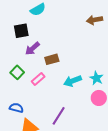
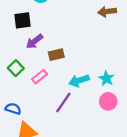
purple line: (59, 116) -> (63, 103), moved

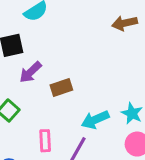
pink rectangle: (39, 77) -> (45, 141), moved, turned -49

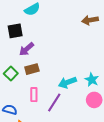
brown rectangle: (61, 87) -> (32, 69), moved

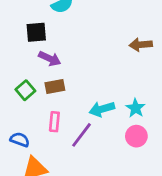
brown arrow: (90, 20) -> (141, 45), moved
purple arrow: (27, 49) -> (50, 59), turned -119

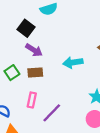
black square: (36, 32) -> (26, 28), turned 35
cyan arrow: (102, 109) -> (73, 62), moved

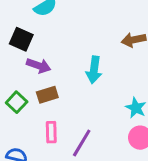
cyan arrow: (73, 62) -> (94, 70), turned -60

